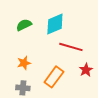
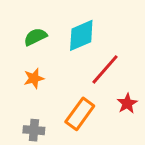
red line: (71, 47) -> (105, 69), turned -65
orange star: (24, 63) -> (34, 78), moved

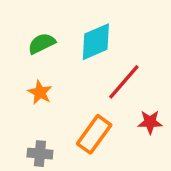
orange star: (34, 78) -> (40, 92), turned -30
red star: (127, 103) -> (150, 122), turned 30

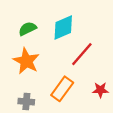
orange star: (40, 92) -> (26, 61), size x1.6
red star: (150, 122) -> (100, 90), moved

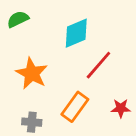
green semicircle: (27, 29) -> (18, 19), moved

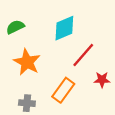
green semicircle: (18, 19) -> (15, 27), moved
red star: (121, 108) -> (102, 80), moved

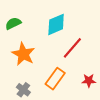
red star: (102, 80) -> (89, 81), moved
gray cross: (27, 103) -> (23, 90), turned 32

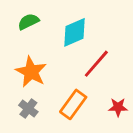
green semicircle: (13, 23) -> (28, 22), moved
gray cross: (23, 90) -> (28, 109), moved

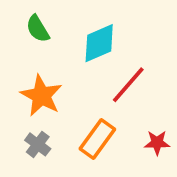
green semicircle: (28, 22) -> (38, 29), turned -95

